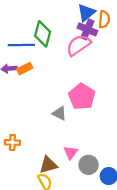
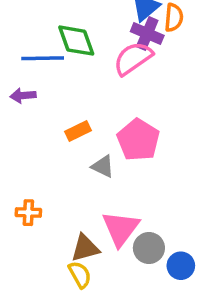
green diamond: (43, 34) -> (76, 41), turned -35
orange rectangle: (25, 69) -> (78, 131), moved
pink triangle: (71, 153) -> (121, 228), size x1.6

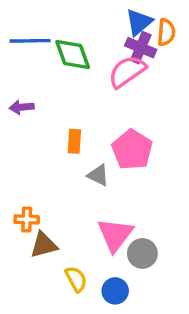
blue line: (43, 58) -> (30, 41), moved
orange rectangle: (78, 131) -> (74, 141), turned -60
brown triangle: (85, 248) -> (44, 245), moved
blue circle: (181, 266) -> (115, 291), moved

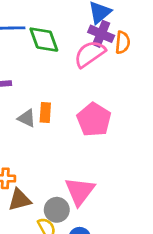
orange semicircle: (166, 32) -> (123, 42), moved
gray triangle: (98, 175) -> (27, 118), moved
gray circle: (142, 253) -> (57, 210), moved

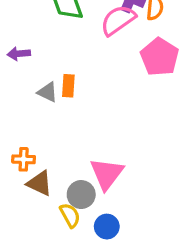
pink pentagon: (94, 120) -> (160, 57), moved
brown triangle: (20, 200) -> (40, 183), turned 40

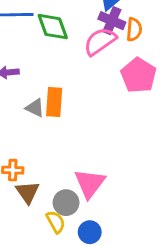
orange rectangle: (68, 86) -> (54, 102), size x1.4
brown triangle: (40, 183) -> (28, 192), turned 30

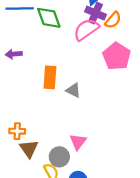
orange semicircle: (134, 30) -> (113, 20), turned 36
gray triangle: (35, 108) -> (73, 90), moved
pink triangle: (90, 183) -> (78, 142), size x0.7

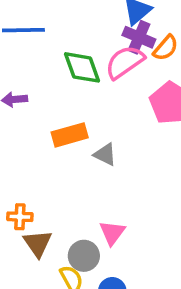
green diamond: (49, 18) -> (82, 67), moved
orange rectangle: (50, 77) -> (70, 135), turned 70

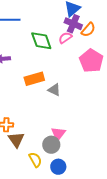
pink semicircle: (125, 62) -> (65, 38), size x0.6
gray circle: (84, 256) -> (51, 145), moved

